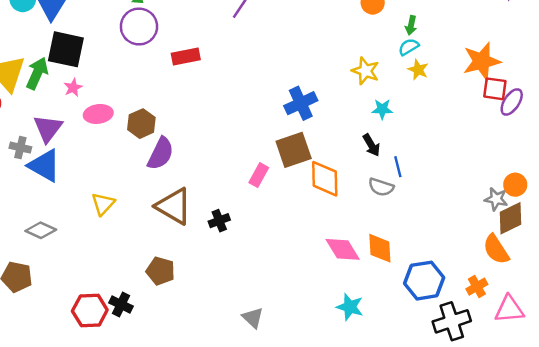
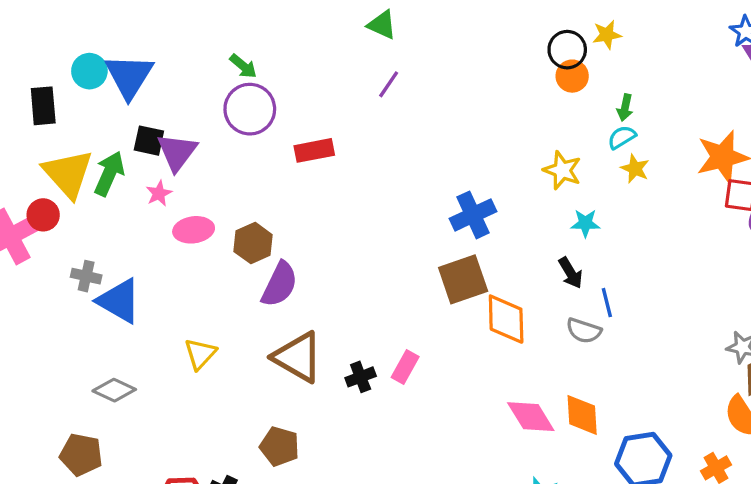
black square: (66, 49) -> (149, 141), size x0.6
purple triangle: (48, 128) -> (177, 152), moved
pink rectangle: (259, 175) -> (405, 367), moved

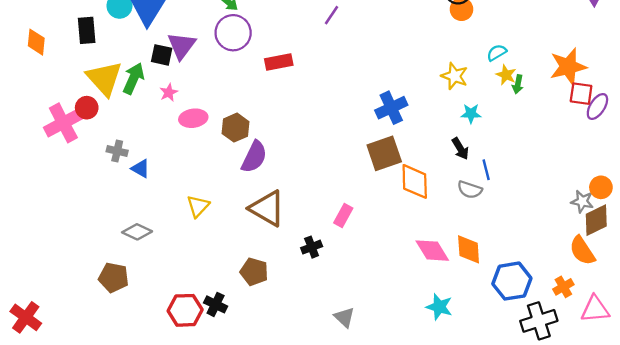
green arrow: (625, 107) -> (518, 84), moved
purple triangle: (177, 152) -> (182, 46), moved
blue triangle: (119, 301) -> (141, 169), size x0.6
black cross: (361, 377) -> (312, 247), moved

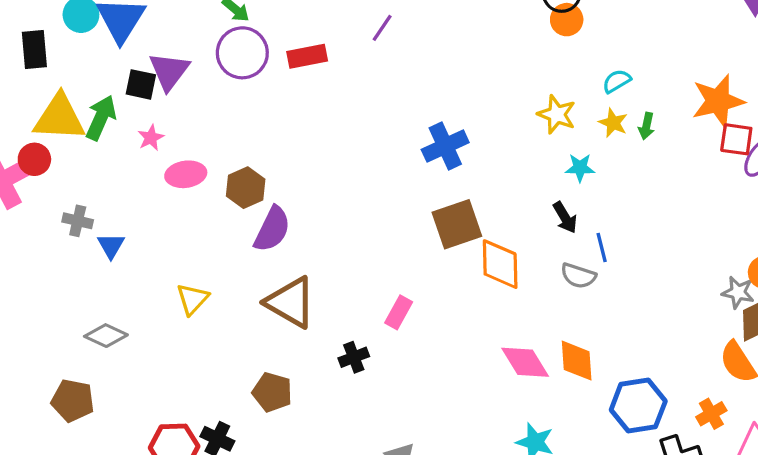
red rectangle: (279, 62) -> (307, 56), moved
yellow star: (506, 75) -> (613, 123), moved
yellow triangle: (104, 78) -> (59, 118), turned -45
blue cross: (391, 108) -> (445, 146), moved
blue triangle: (141, 169) -> (111, 246), turned 30

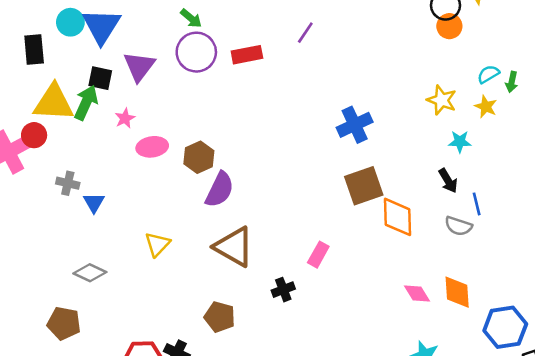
black square: (141, 84) -> (100, 78), moved
green arrow: (646, 126) -> (512, 82), moved
pink diamond: (525, 362) -> (417, 294), size x0.7

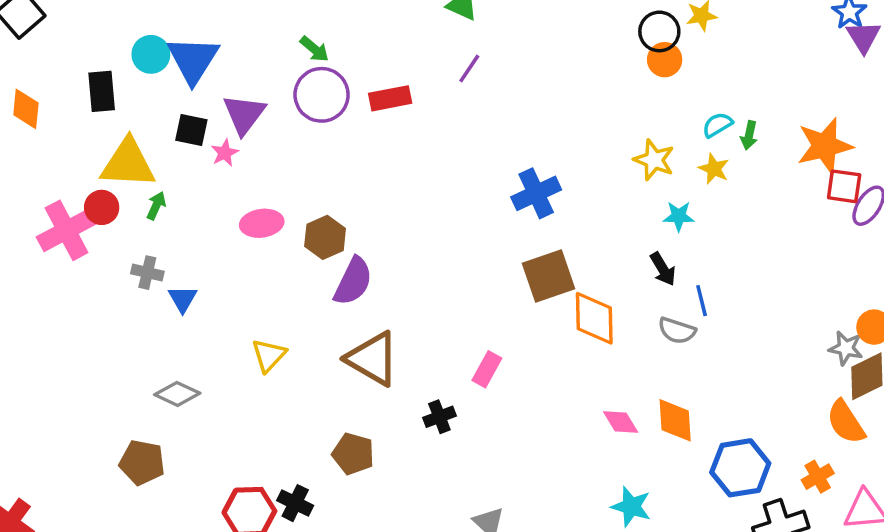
green arrow: (86, 103) -> (156, 206), moved, size x0.6
pink star: (125, 118) -> (225, 153), moved

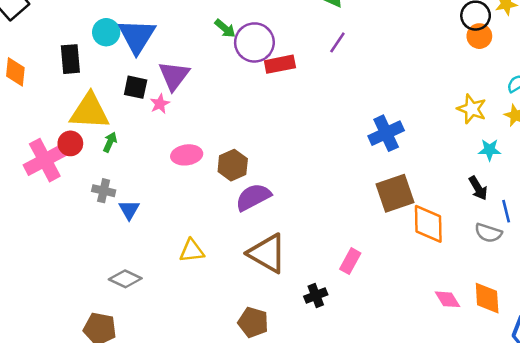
purple circle: (322, 95) -> (254, 42), moved
purple semicircle: (353, 281) -> (253, 197), turned -144
yellow triangle: (269, 355) -> (192, 251), turned 40

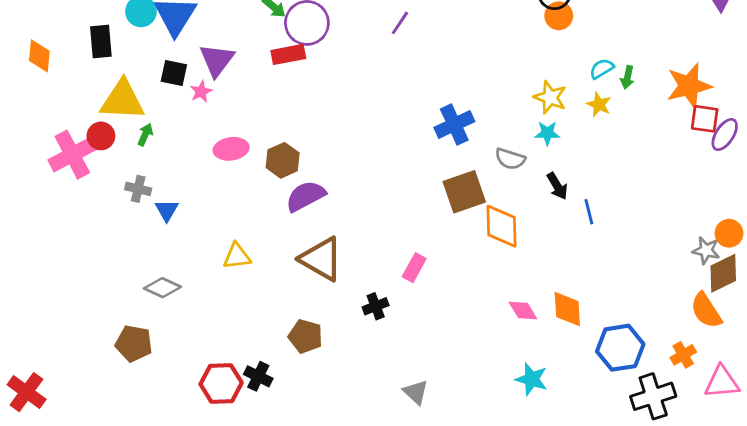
red rectangle: (280, 64) -> (288, 54), moved
cyan star: (490, 150) -> (547, 133), moved
gray semicircle: (488, 233) -> (510, 159), moved

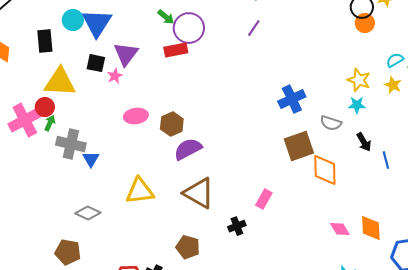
green arrow: (145, 135) -> (50, 123), moved
gray cross: (138, 189) -> (71, 144), size x1.6
yellow triangle: (237, 256) -> (140, 191), size x1.4

